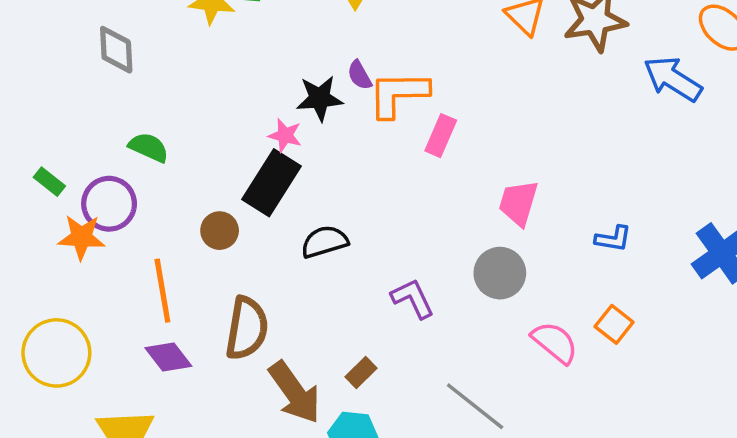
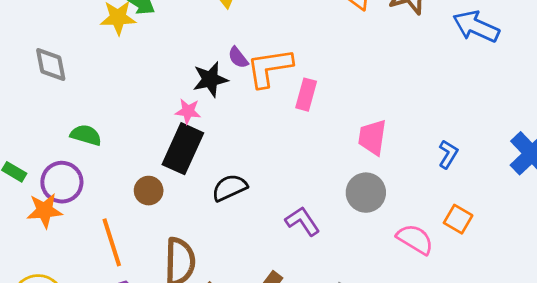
blue L-shape: (613, 239) -> (448, 154), turned -60

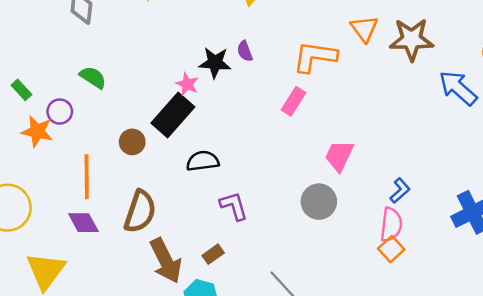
orange L-shape: (269, 68) -> (315, 57), moved
purple circle: (62, 182) -> (60, 112), size x0.7
purple L-shape: (302, 221) -> (234, 206), moved
pink semicircle: (415, 239) -> (391, 225), moved, turned 48

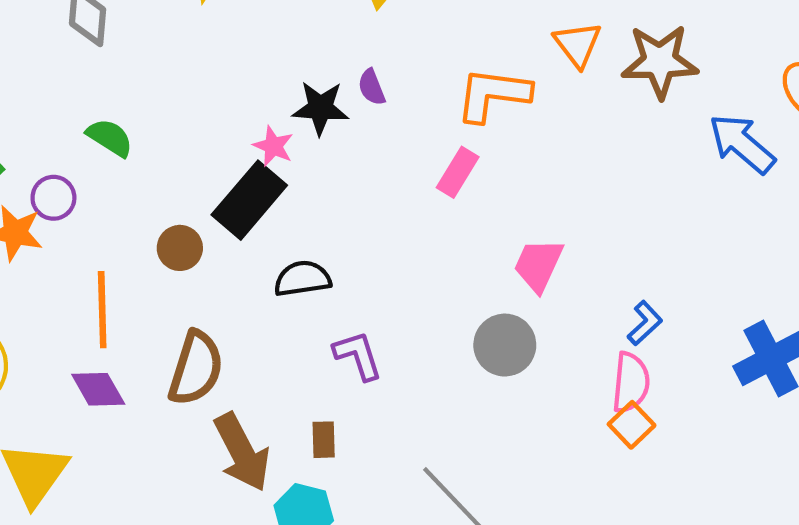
brown rectangle: (213, 254) -> (324, 440), turned -55

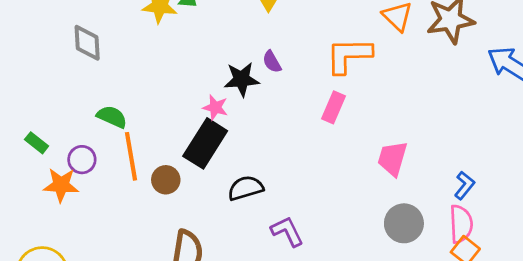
orange line: (102, 310) -> (131, 156), moved
gray circle: (505, 345) -> (404, 223), moved

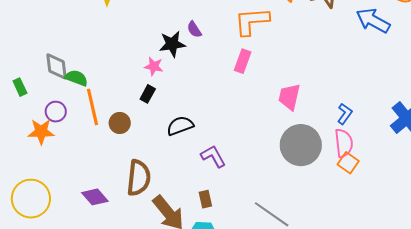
gray diamond: (87, 43) -> (57, 66), moved
green rectangle: (37, 143) -> (20, 87), moved, turned 30
black rectangle: (205, 143) -> (148, 94), size x0.5
gray circle: (404, 223) -> (301, 145), size x1.4

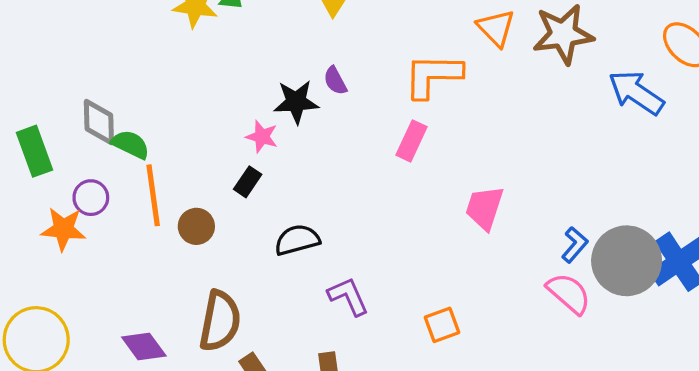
green rectangle: (20, 87) -> (34, 151), size x1.6
pink semicircle: (344, 143) -> (569, 293), turned -48
gray circle: (301, 145) -> (627, 261), moved
orange square: (348, 163) -> (442, 325), moved, turned 30

